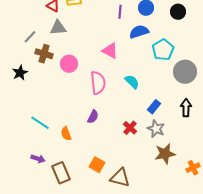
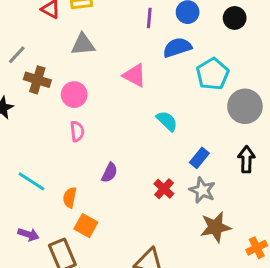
gray triangle: (58, 28) -> (83, 44), moved
pink semicircle: (98, 83) -> (77, 131), moved, size x0.6
orange semicircle: (66, 134) -> (70, 198), turned 32
orange square: (97, 165) -> (86, 226), moved

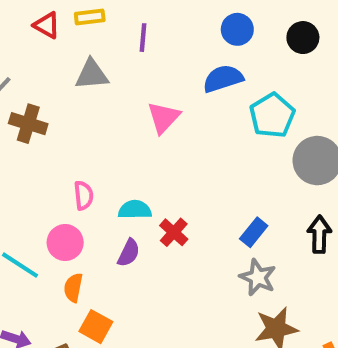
purple line: (149, 18) -> (143, 38), moved
pink triangle: (135, 75) -> (164, 117), turned 45
pink circle: (74, 95) -> (65, 243), moved
cyan semicircle: (167, 121) -> (135, 210), moved, turned -45
red cross: (164, 189) -> (174, 232), moved

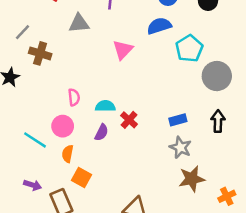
blue rectangle: (254, 232) -> (178, 120), turned 36

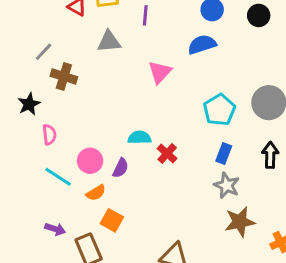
cyan pentagon: (189, 48) -> (219, 110), moved
pink semicircle: (74, 97) -> (49, 135), moved
blue rectangle: (178, 120) -> (224, 154), turned -54
purple semicircle: (101, 132) -> (121, 168), moved
orange semicircle: (68, 154) -> (96, 193), turned -132

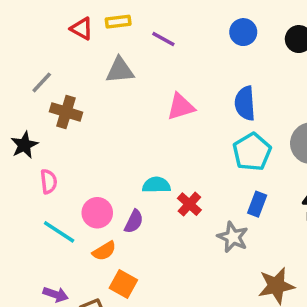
purple line: (145, 15) -> (163, 39), turned -66
blue semicircle: (202, 45) -> (245, 103), moved, turned -76
pink triangle: (160, 72) -> (181, 107), turned 30
gray star: (227, 185) -> (233, 237), moved

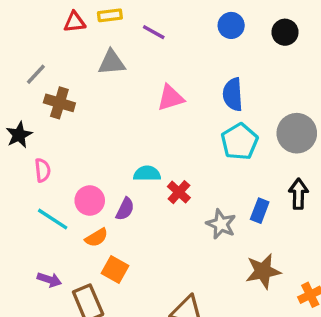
red triangle: (82, 29) -> (75, 22), turned -35
blue rectangle: (257, 204) -> (260, 211), moved

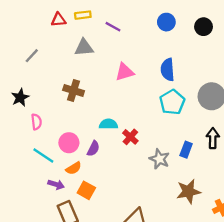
brown cross: (59, 103) -> (74, 91), moved
purple arrow: (49, 280) -> (56, 184), moved

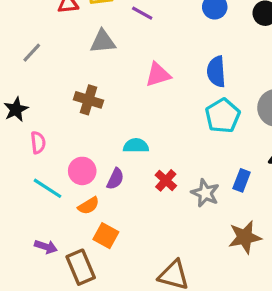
red cross: (130, 137) -> (166, 180), moved
purple arrow: (56, 184) -> (46, 247), moved

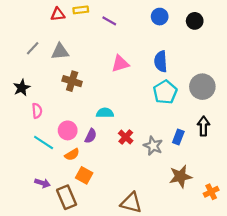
gray triangle: (103, 42) -> (60, 52), moved

